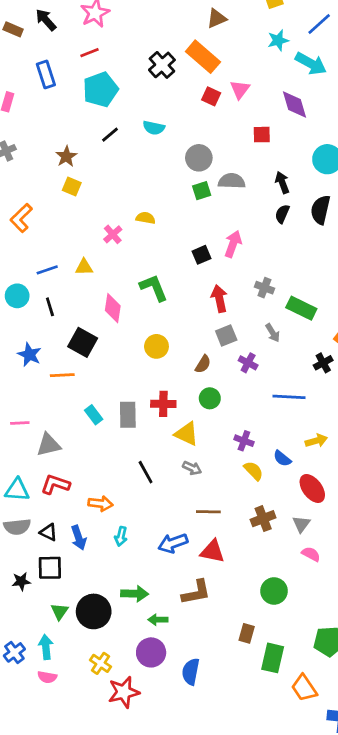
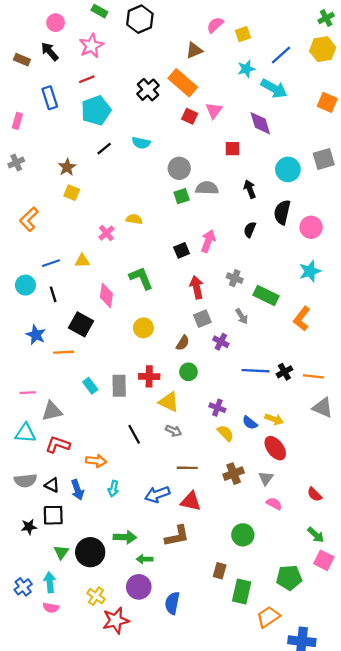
black semicircle: (282, 214) -> (250, 230), moved
black cross: (323, 363) -> (284, 372), moved
yellow arrow: (316, 441) -> (274, 419), moved, turned 36
cyan triangle: (17, 490) -> (25, 433), moved
orange trapezoid: (304, 688) -> (268, 617), turned 90

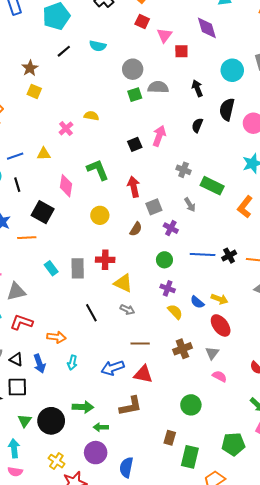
pink triangle: (214, 110) -> (164, 35), moved
red arrow: (197, 287) -> (134, 187), moved
green circle: (188, 372) -> (164, 260), moved

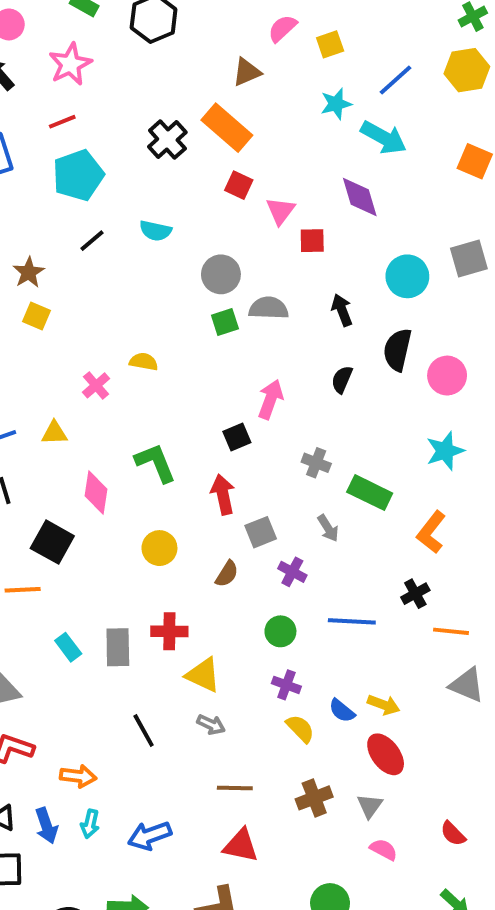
black square: (135, 144) -> (237, 437), moved
black cross: (229, 256) -> (415, 594), moved
cyan arrow: (72, 363) -> (90, 824), moved
blue arrow: (113, 368) -> (150, 836), moved

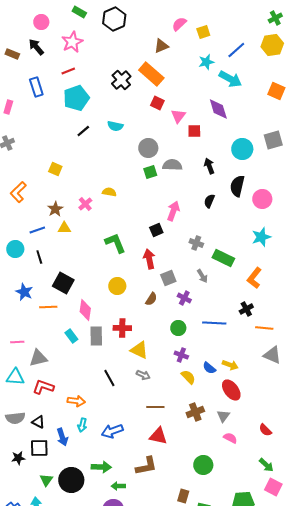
brown star: (29, 272) -> (55, 209), moved
pink diamond: (96, 493) -> (85, 310), moved
blue arrow: (46, 826) -> (62, 437), moved

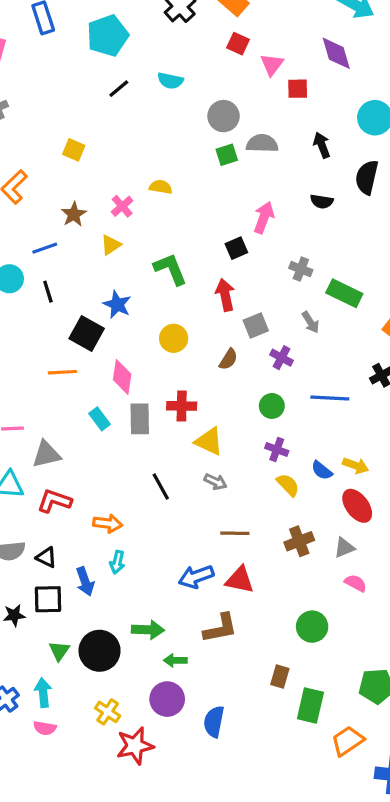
black semicircle: (209, 201) -> (322, 201), turned -104
yellow triangle: (64, 228) -> (111, 245), moved, turned -32
blue star: (24, 292) -> (117, 305), moved
gray triangle: (223, 416) -> (344, 548), turned 32
blue arrow: (112, 431) -> (196, 577), moved

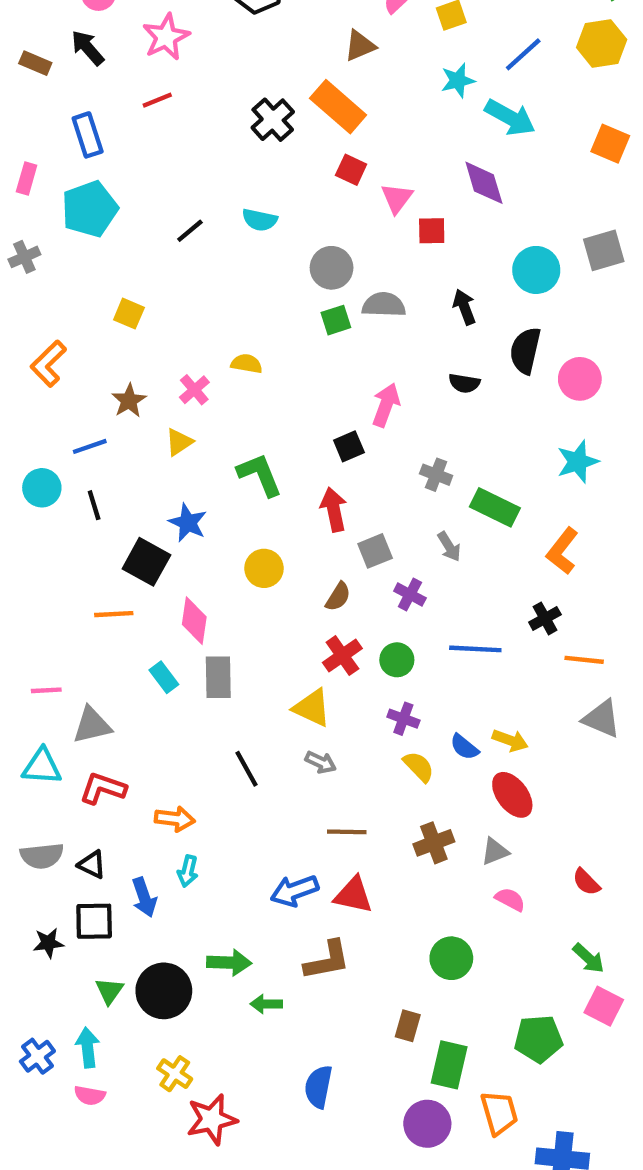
cyan pentagon: (108, 36) -> (90, 209), moved
red cross: (182, 406) -> (342, 655), moved, turned -36
purple circle: (167, 699) -> (427, 1124), moved
orange trapezoid: (348, 741) -> (499, 1113), turned 108

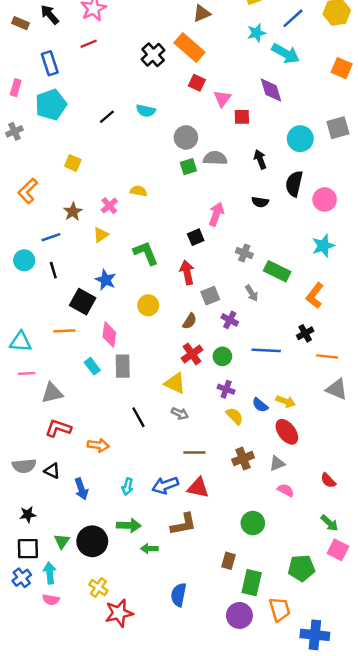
cyan triangle: (42, 767) -> (21, 342), moved
cyan arrow: (188, 871) -> (128, 487), moved
black square: (94, 921) -> (28, 549), moved

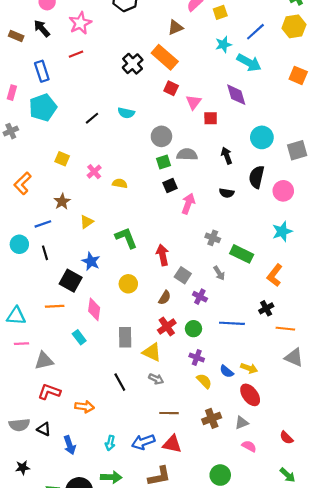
gray square: (338, 128) -> (297, 150), moved
pink cross: (109, 206) -> (94, 172), moved
black square: (196, 237) -> (170, 186), moved
gray square: (210, 296) -> (183, 275), turned -35
gray rectangle: (123, 366) -> (125, 337), moved

